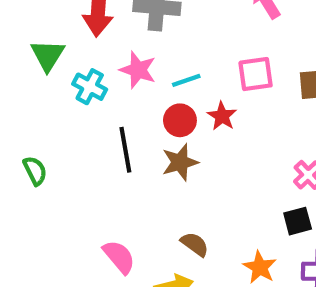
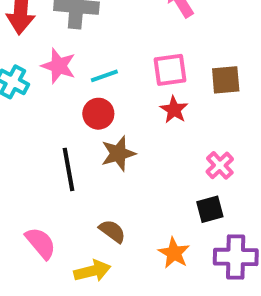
red star: (222, 116) -> (174, 110), moved
black line: (125, 150) -> (69, 169), moved
brown star: (180, 162) -> (118, 153), moved

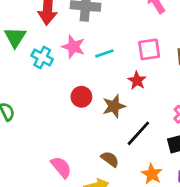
red star: (174, 110) -> (137, 81), moved
red circle: (98, 114) -> (81, 97), moved
black line: (69, 169) -> (138, 133), moved, turned 52

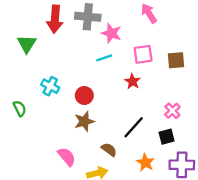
pink star: (73, 47) -> (111, 33), moved
cyan cross: (42, 57) -> (50, 86), moved
brown star: (114, 106) -> (84, 121), moved

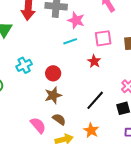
cyan cross: (50, 86) -> (24, 65), turned 35
brown semicircle: (109, 150) -> (59, 119), moved
orange star: (145, 162) -> (91, 130), moved

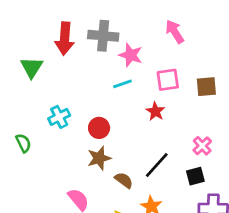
brown semicircle: (59, 119) -> (124, 180), moved

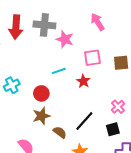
cyan line: (122, 84) -> (59, 71), moved

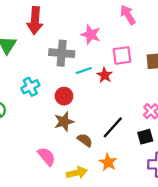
gray cross: (44, 25) -> (62, 53), moved
red star: (83, 81) -> (105, 75), moved

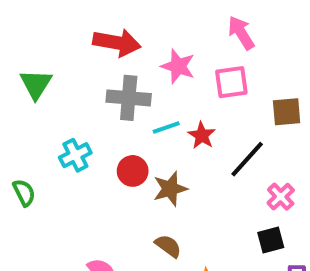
red arrow: (35, 21) -> (117, 43), moved, turned -84
pink square: (122, 55) -> (231, 82), moved
brown star: (64, 122) -> (170, 189), moved
black line: (113, 127) -> (247, 159), moved

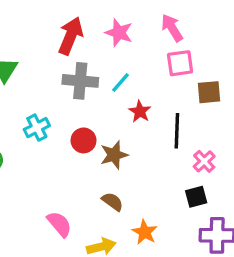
red arrow: (117, 43) -> (71, 36), turned -78
pink star: (178, 66) -> (119, 33), moved
pink square: (231, 82) -> (180, 63), moved
cyan line: (166, 128) -> (121, 83), moved, turned -30
black line: (247, 159) -> (177, 131), turned -40

